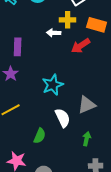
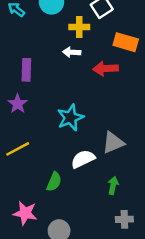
yellow cross: (68, 20) -> (79, 27), moved
red arrow: (81, 46) -> (106, 69), turned 30
white semicircle: (63, 118) -> (83, 159), turned -90

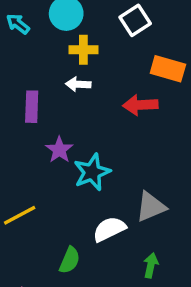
yellow cross: (79, 27) -> (83, 50), moved
white arrow: (72, 52) -> (78, 84), moved
purple star: (18, 104) -> (59, 150), moved

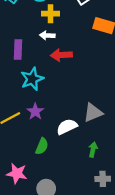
red arrow: (140, 105) -> (61, 55), moved
purple star: (59, 150) -> (35, 111), moved
cyan star: (92, 172) -> (32, 79), moved

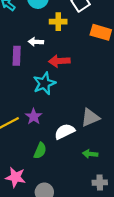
yellow cross: (51, 14) -> (58, 22), moved
white arrow: (47, 35) -> (36, 42), moved
cyan star: (32, 79) -> (44, 83), moved
green arrow: (93, 150) -> (90, 154), turned -96

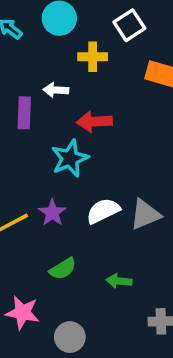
white semicircle: (65, 131) -> (103, 211), moved
green semicircle: (40, 151) -> (63, 269), turned 35
green arrow: (90, 154) -> (119, 281), moved

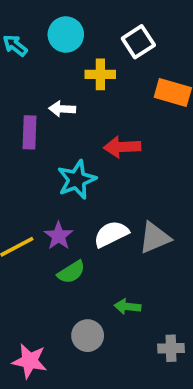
red arrow: (94, 122) -> (122, 147), moved
green semicircle: (63, 269) -> (71, 272), moved
pink star: (23, 313) -> (30, 361), moved
gray circle: (70, 337) -> (88, 336), moved

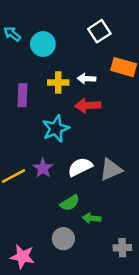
cyan circle: (66, 35) -> (43, 44), moved
yellow cross: (100, 74) -> (58, 82), moved
white arrow: (62, 109) -> (86, 79), moved
green semicircle: (71, 272) -> (70, 203), moved

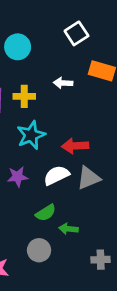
yellow cross: (58, 82) -> (24, 96), moved
red arrow: (88, 105) -> (75, 146), moved
purple star: (43, 168) -> (18, 177), turned 30

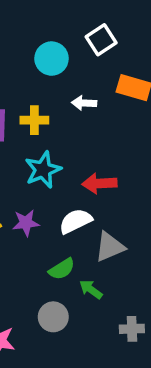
cyan circle: (18, 47) -> (52, 59), moved
gray triangle: (89, 178) -> (110, 247), moved
green arrow: (68, 229) -> (91, 289), turned 30

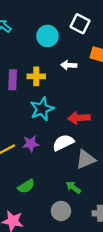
white square: (101, 40) -> (80, 24), turned -30
green semicircle: (62, 269) -> (26, 186), moved
gray circle: (53, 317) -> (61, 211), moved

